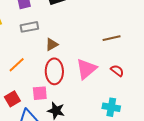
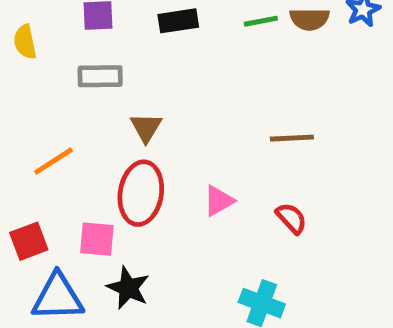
brown triangle: (52, 44) -> (146, 128), turned -40
pink triangle: (86, 69) -> (219, 201), size x0.6

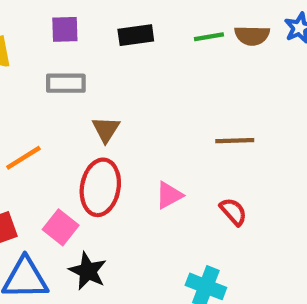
pink square: (97, 239) -> (61, 227), turned 32

